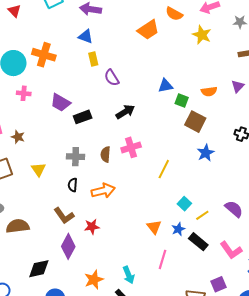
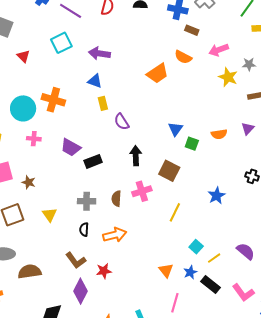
yellow star: (202, 35) -> (228, 77), moved
blue triangle: (165, 86) -> (175, 129), turned -42
black arrow: (125, 112) -> (136, 156), turned -60
brown square: (195, 122) -> (169, 171), moved

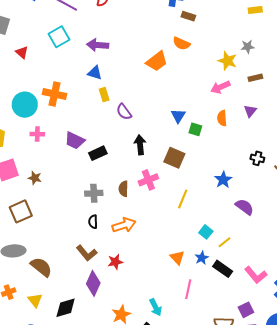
pink arrow: (219, 50) -> (220, 87), moved
orange semicircle: (219, 134) -> (222, 118), turned 98
yellow triangle: (50, 215) -> (35, 300), moved
purple semicircle: (246, 251) -> (245, 207), moved
brown semicircle: (30, 272) -> (41, 267), turned 50

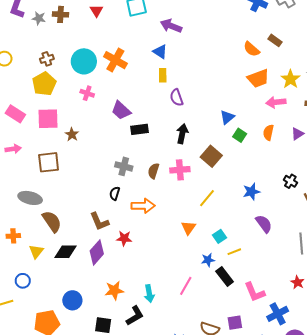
brown rectangle: (188, 16) -> (275, 40), moved
orange trapezoid: (157, 61) -> (258, 78), moved
orange triangle: (177, 257) -> (188, 228), moved
black diamond: (66, 308) -> (66, 252), moved

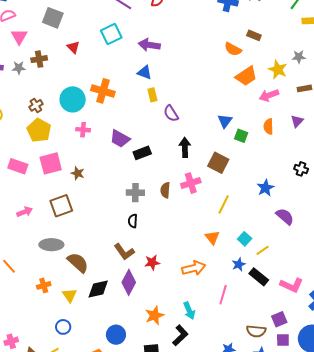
pink arrow: (13, 149) -> (25, 212), moved
orange arrow: (143, 206) -> (194, 268), moved
pink L-shape: (255, 292) -> (292, 285), turned -30

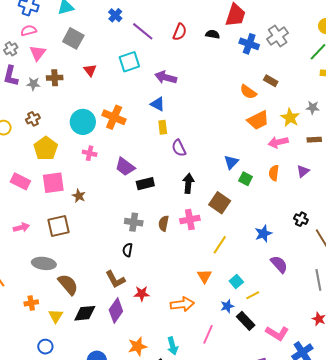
brown cross: (36, 105) -> (33, 119), moved

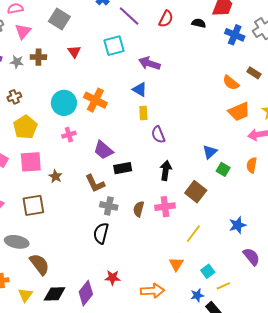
pink cross: (90, 153) -> (69, 135), turned -32
black semicircle: (128, 250) -> (101, 233), size x1.5
brown L-shape: (115, 279) -> (95, 183), moved

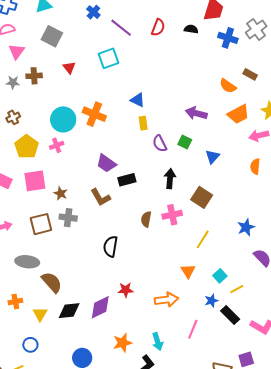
purple arrow: (149, 63) -> (196, 113), moved
pink cross: (69, 135) -> (57, 145), moved
green square: (223, 169) -> (185, 142), moved
gray cross: (109, 206) -> (68, 218), moved
purple diamond: (86, 293) -> (100, 307), turned 30

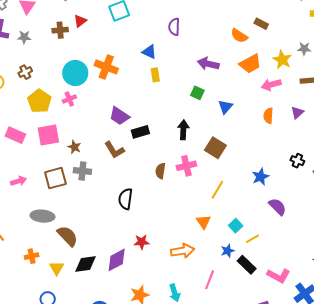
red triangle: (69, 68) -> (80, 21), turned 32
brown cross: (34, 76) -> (60, 30), moved
purple semicircle: (160, 143) -> (174, 27), moved, turned 30

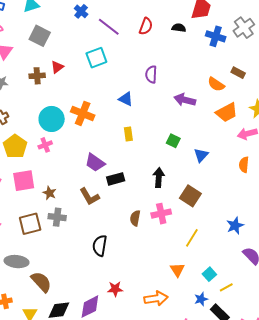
purple arrow: (208, 64) -> (185, 100), moved
yellow rectangle: (155, 75) -> (128, 134), moved

